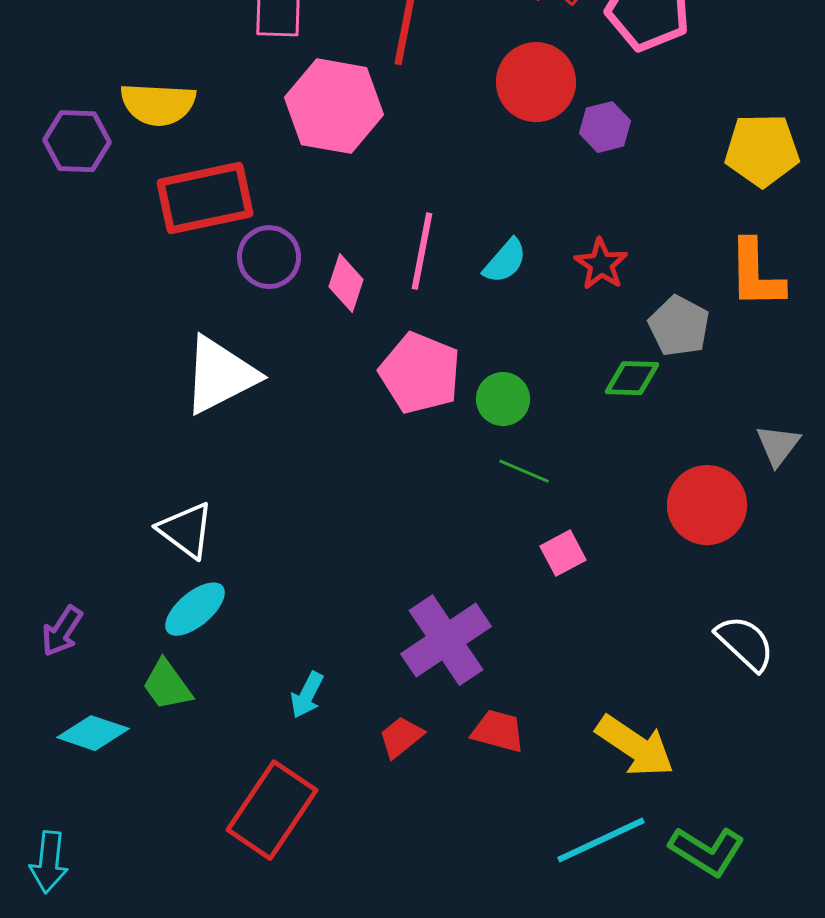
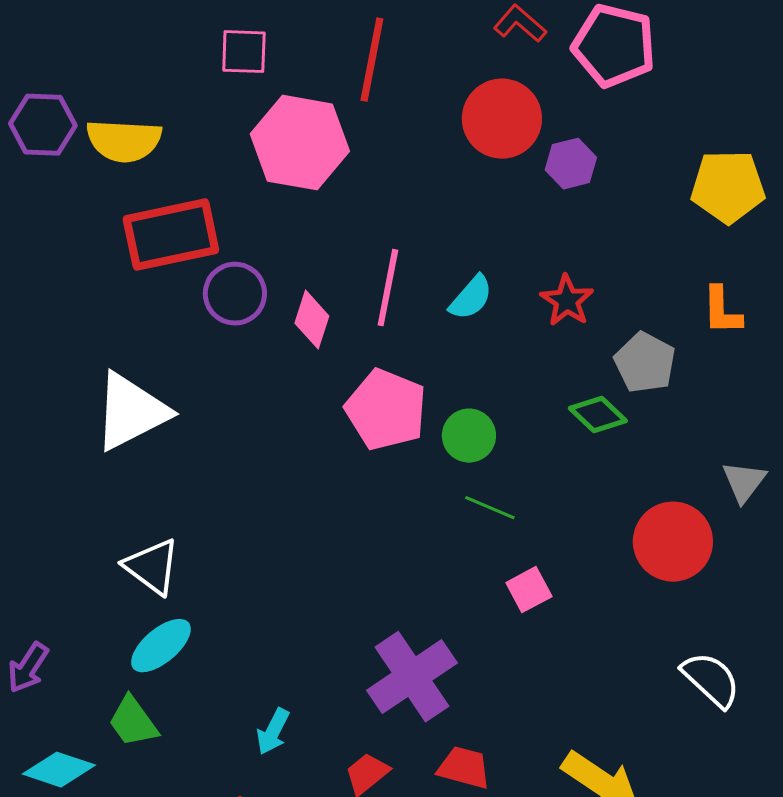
purple hexagon: (77, 141) -> (43, 125), moved
orange L-shape: (756, 274) -> (722, 311), size x0.7
white triangle: (220, 375) -> (131, 412), moved
green diamond: (632, 378) -> (598, 415), turned 42

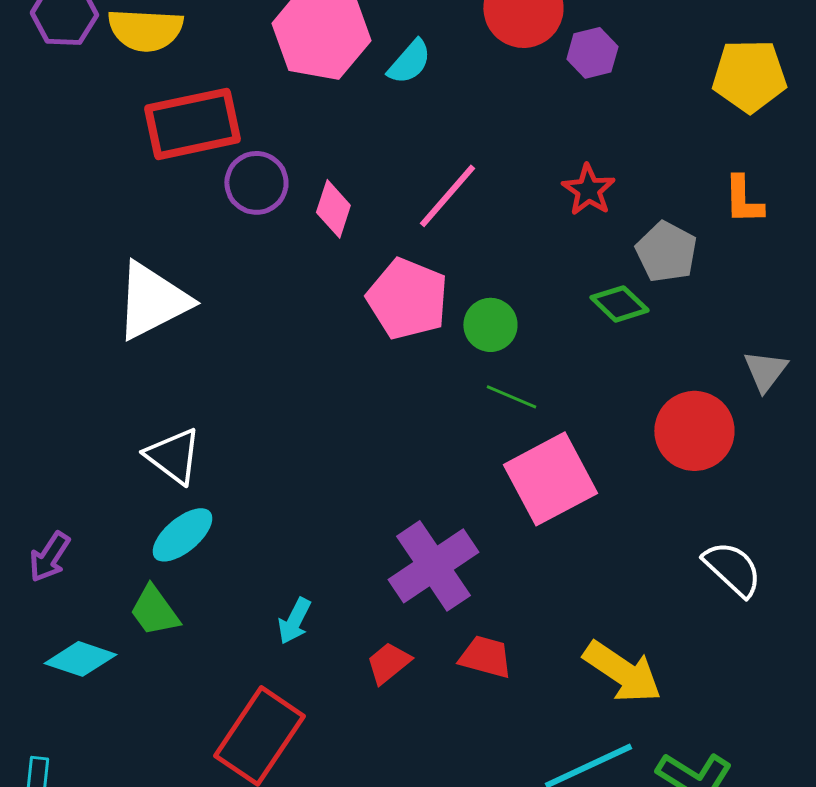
pink line: (388, 288) -> (447, 196), moved, turned 30
cyan semicircle: (471, 298) -> (409, 62), moved
pink square: (529, 590) -> (550, 479), size x2.0

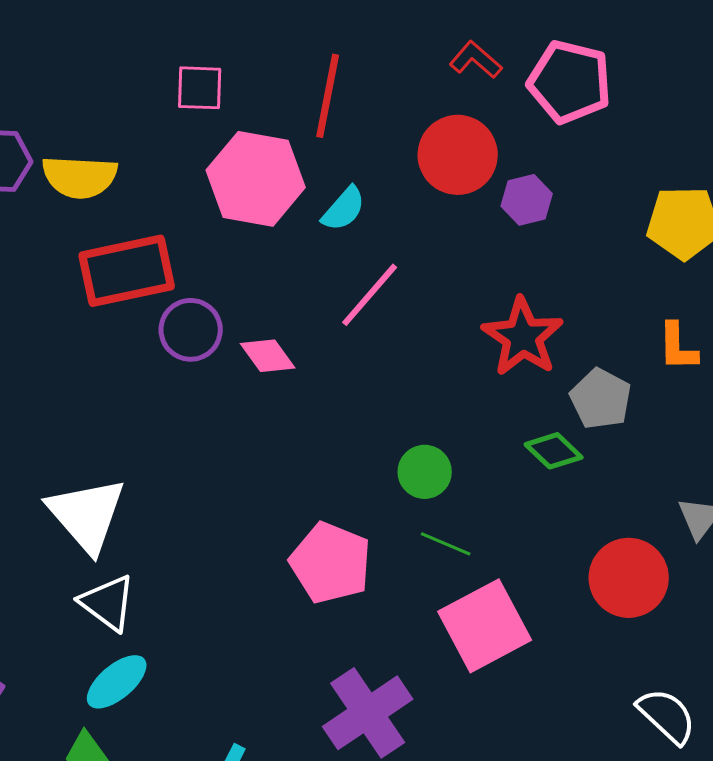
red star: (588, 190) -> (523, 337), size x1.5
pink line: (447, 196) -> (370, 295), moved
pink diamond: (333, 209) -> (268, 356), turned -54
pink pentagon: (407, 299) -> (331, 563), moved
white triangle: (152, 301) -> (87, 515), moved, turned -44

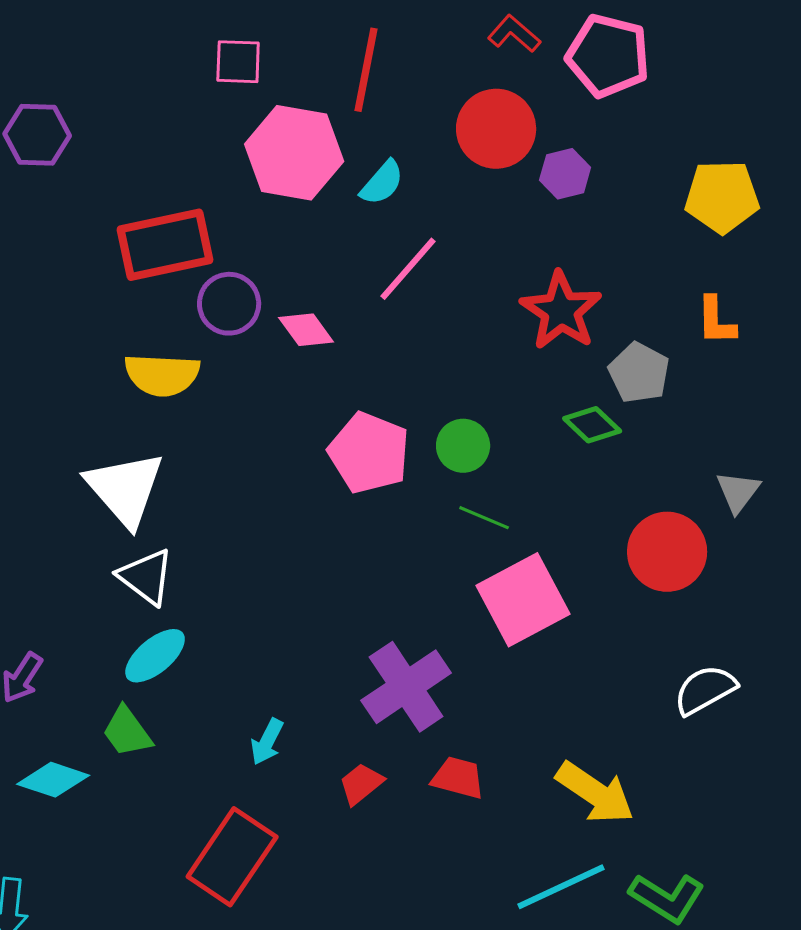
yellow semicircle: (80, 177) -> (162, 375), moved
pink pentagon: (331, 563) -> (369, 453), moved
white semicircle: (667, 716) -> (705, 690), turned -72

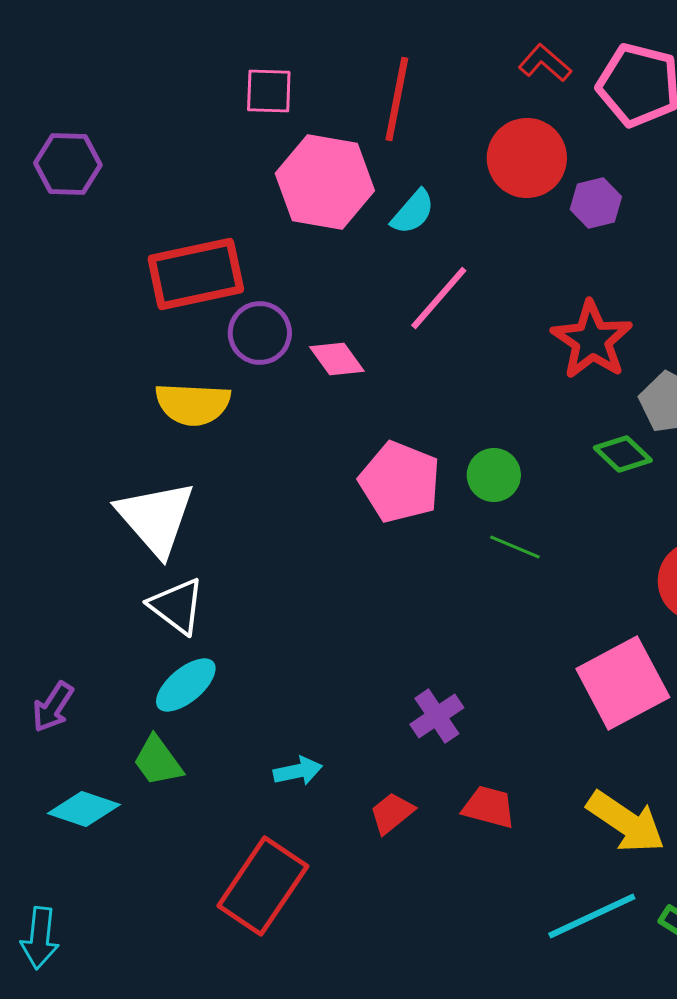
pink square: (523, 600) -> (623, 683), moved
purple cross: (406, 687) -> (437, 716), size x0.6
cyan arrow: (267, 742) -> (298, 771), turned -129

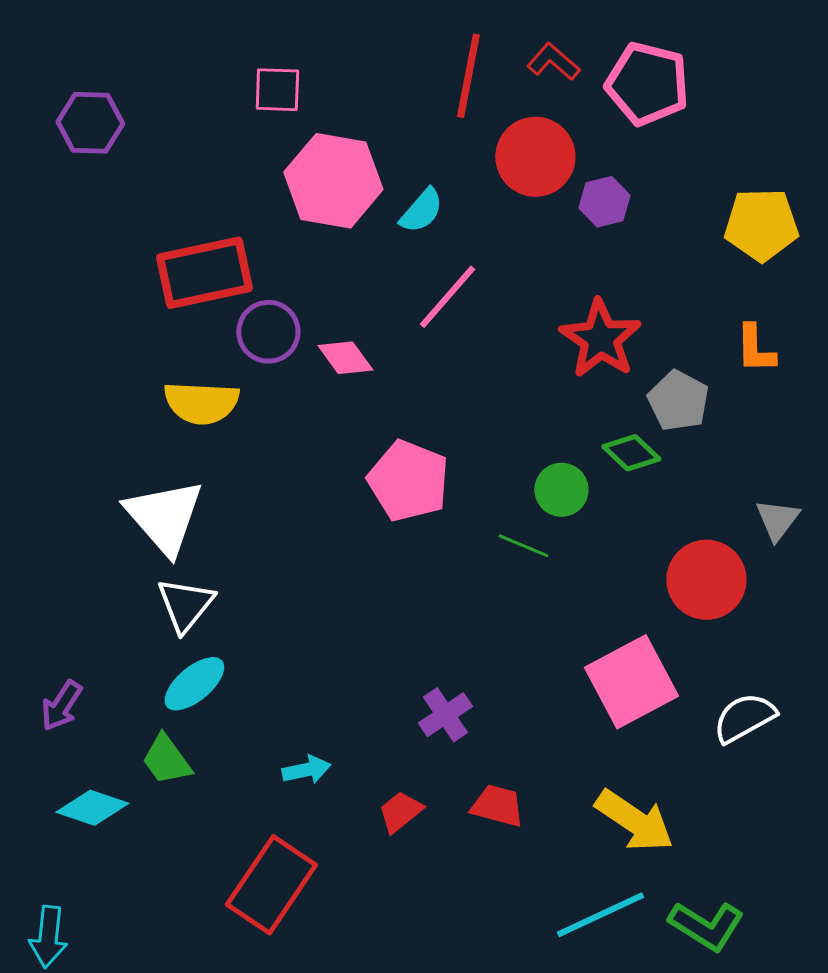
red line: (397, 99) -> (468, 76), moved
purple hexagon: (68, 164) -> (90, 123), moved
green circle: (494, 475) -> (561, 490), moved
white triangle: (177, 606) -> (185, 605), turned 32

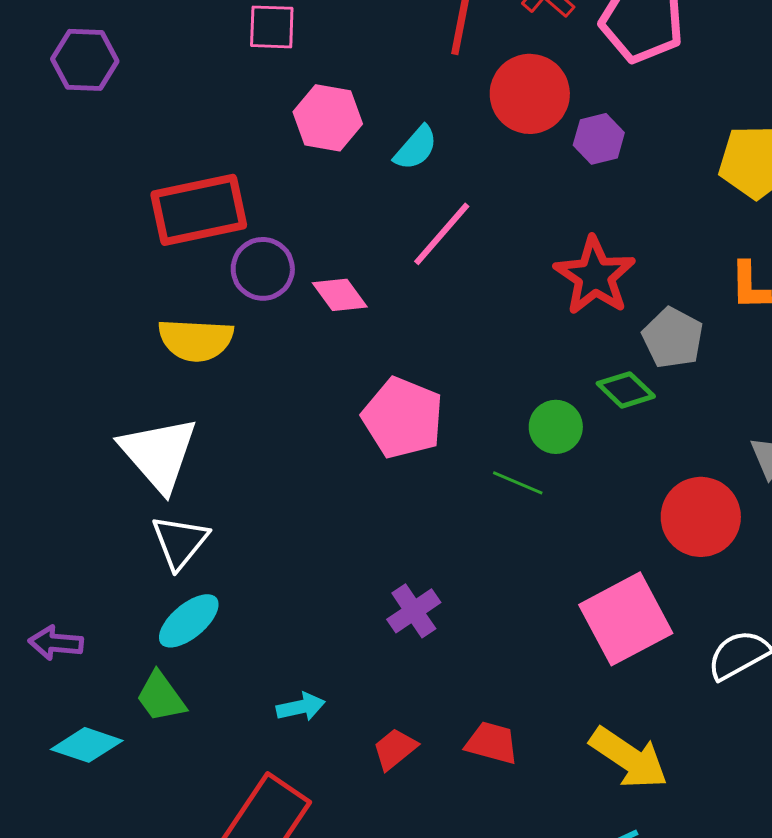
pink hexagon: (333, 181) -> (328, 118), size x0.7
purple arrow: (61, 706) -> (56, 643), turned 62
purple cross: (445, 715) -> (414, 611), moved

